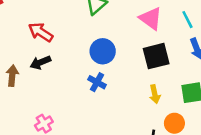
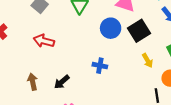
blue circle: (103, 51) -> (111, 28), moved
black arrow: (40, 62) -> (62, 82), moved

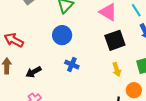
blue circle: (111, 28) -> (62, 35), moved
red arrow: (44, 41) -> (14, 40), moved

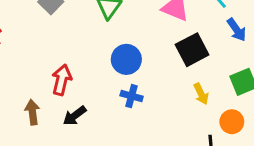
blue circle: (62, 35) -> (126, 59), moved
red arrow: (14, 40) -> (62, 80), moved, turned 84

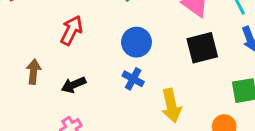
red arrow: (62, 80) -> (72, 30), moved
yellow arrow: (201, 94) -> (171, 106), moved, size x1.5

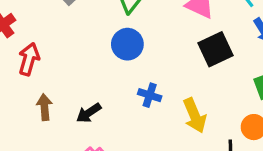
red arrow: (72, 30) -> (29, 59), moved
blue circle: (136, 42) -> (127, 44), moved

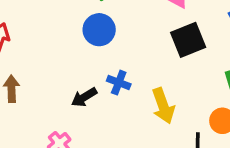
black arrow: (89, 113) -> (84, 97), moved

